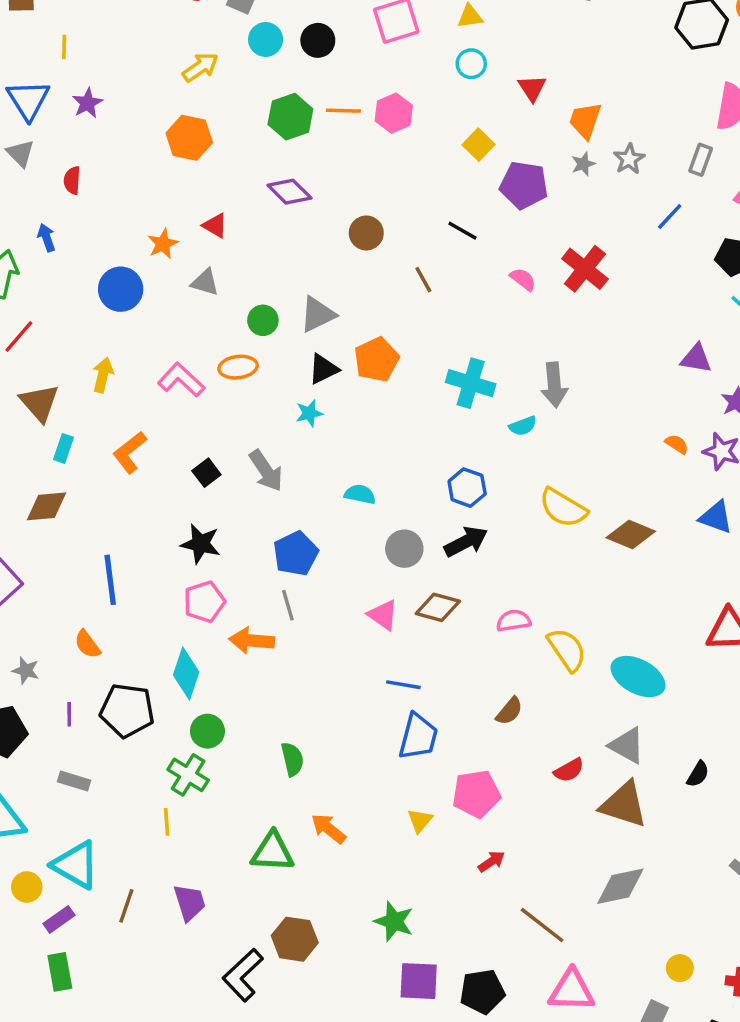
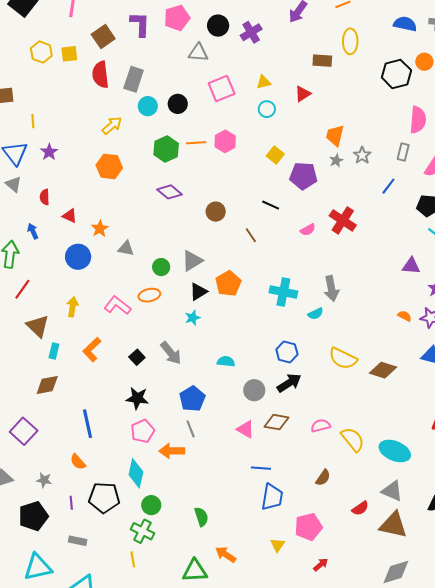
red triangle: (532, 88) -> (303, 94), moved, turned 36
red triangle: (215, 226) -> (70, 216), moved
pink semicircle: (523, 279) -> (308, 230), turned 119

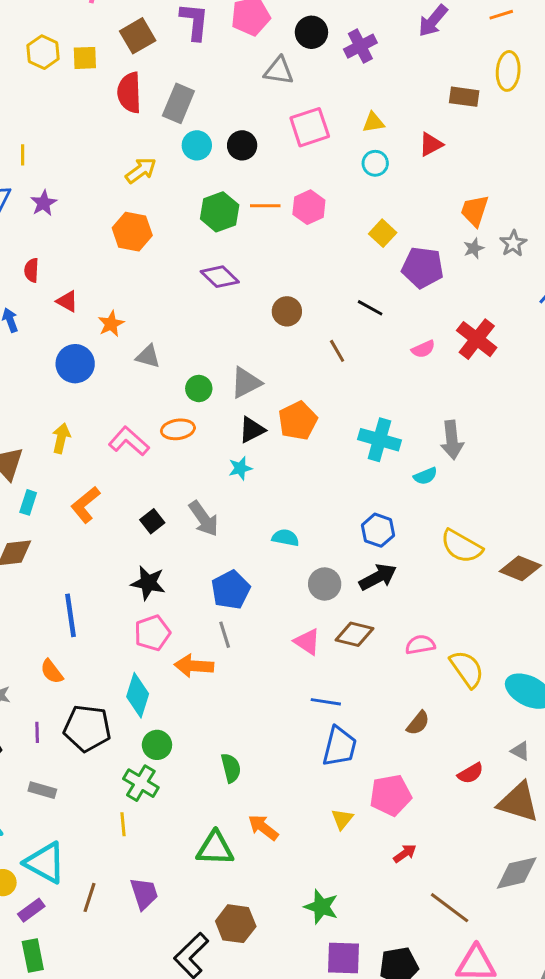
gray triangle: (392, 491) -> (520, 751), size x0.6

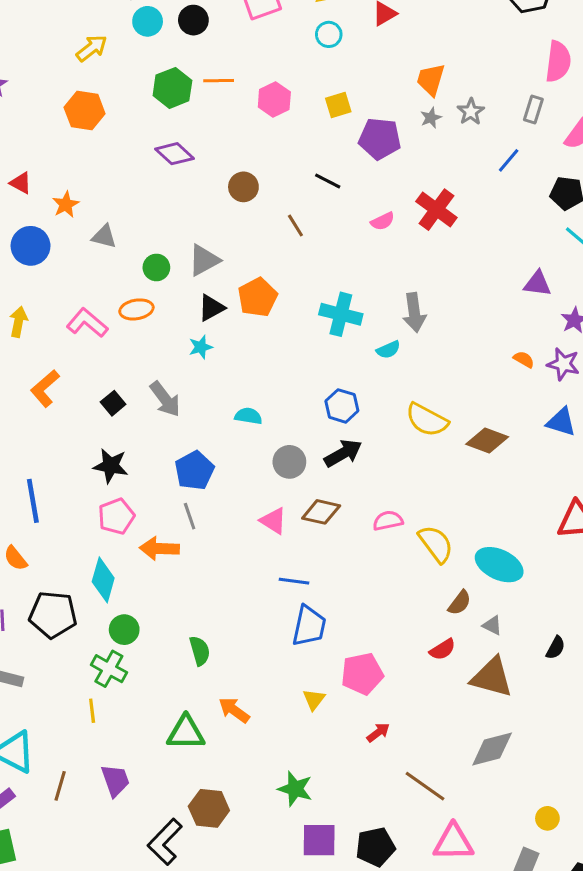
pink hexagon: (309, 207) -> (274, 100), moved
yellow square: (383, 233) -> (338, 105), turned 32
brown semicircle: (418, 723) -> (460, 603), moved

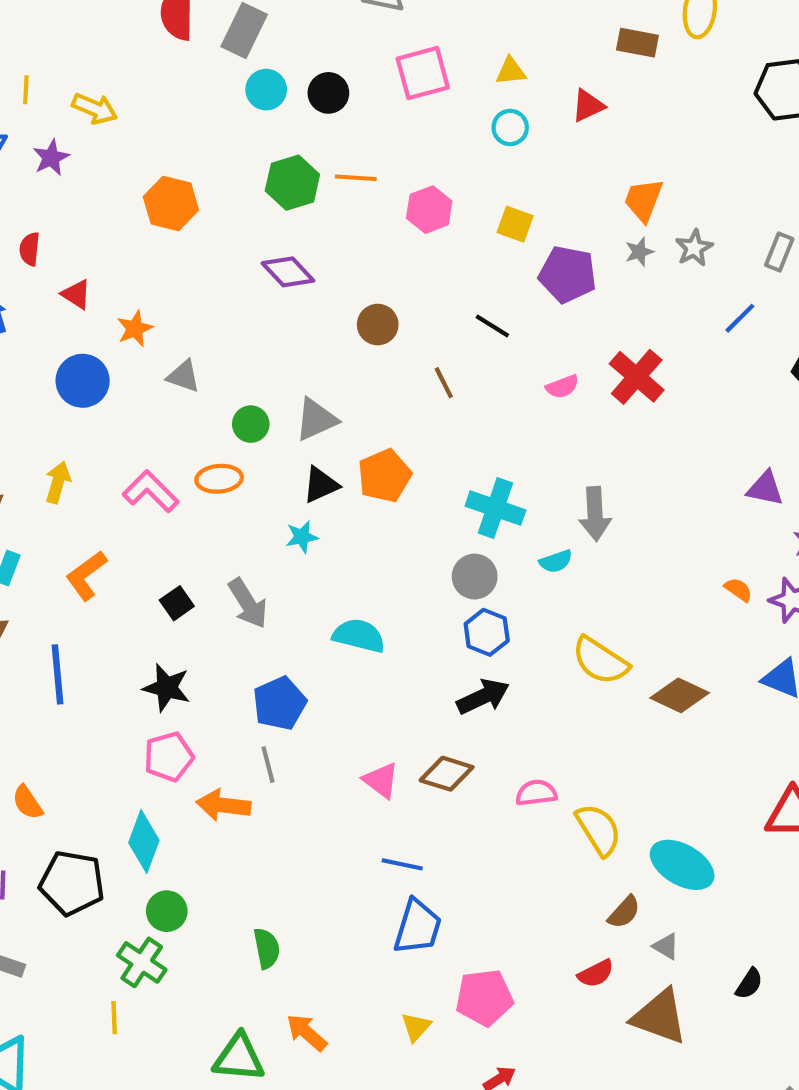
yellow arrow: (92, 48) -> (95, 109), moved, turned 56
yellow square: (338, 105) -> (515, 224), turned 32
cyan semicircle: (248, 416) -> (359, 636), size x1.4
gray circle: (289, 462) -> (475, 577), moved
blue line: (33, 501) -> (58, 674), moved

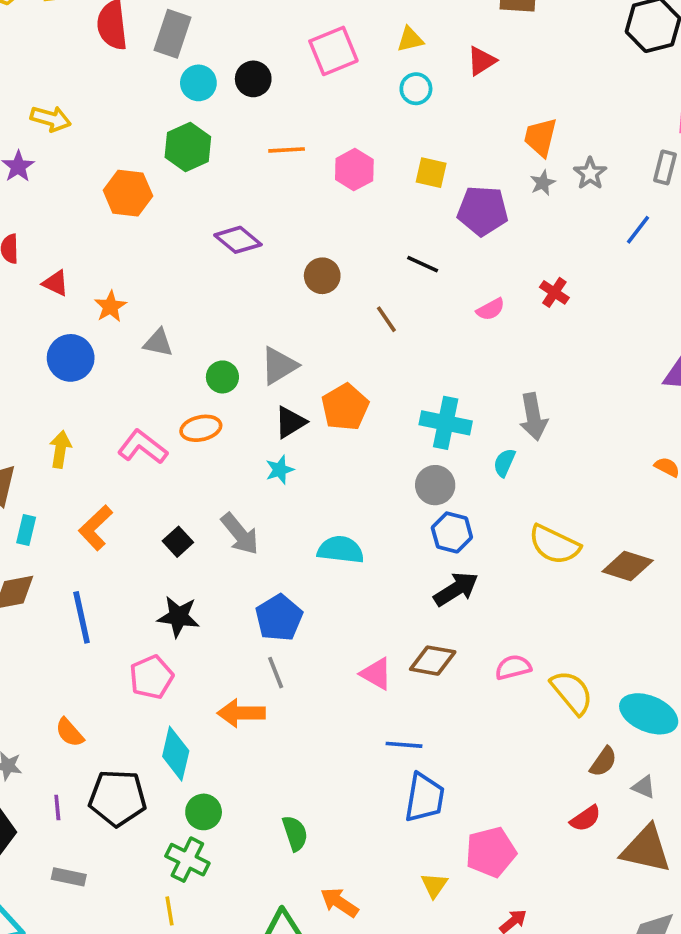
green hexagon: (292, 183) -> (188, 147), moved
red cross: (637, 377) -> (554, 292), size x0.6
cyan semicircle: (556, 561) -> (504, 463), turned 140
pink pentagon: (169, 757) -> (151, 677), moved

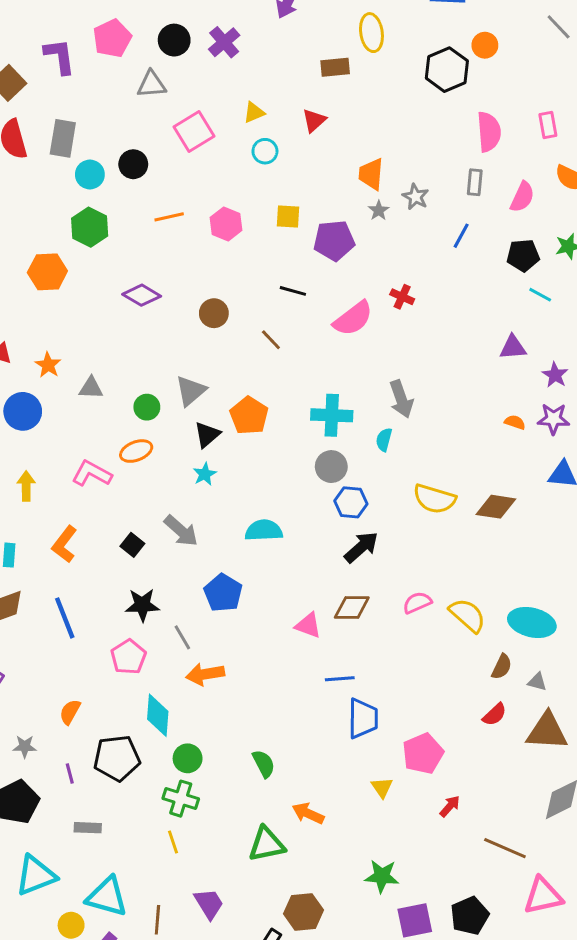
pink semicircle: (491, 309) -> (353, 318), size x1.8
gray line: (276, 673) -> (182, 637), moved
orange semicircle: (70, 733) -> (70, 712), turned 80

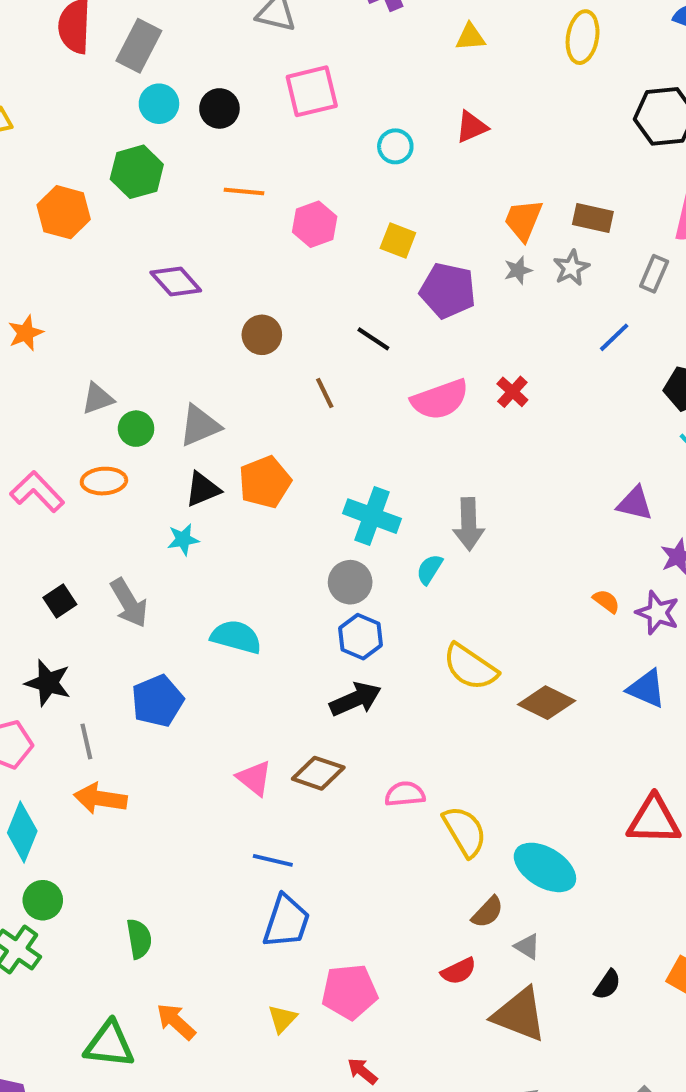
brown rectangle: (335, 67) -> (593, 218), moved
yellow triangle: (254, 112) -> (470, 37), moved
gray triangle: (91, 388) -> (98, 399), moved, turned -40
red arrow: (450, 806) -> (362, 1071), turned -110

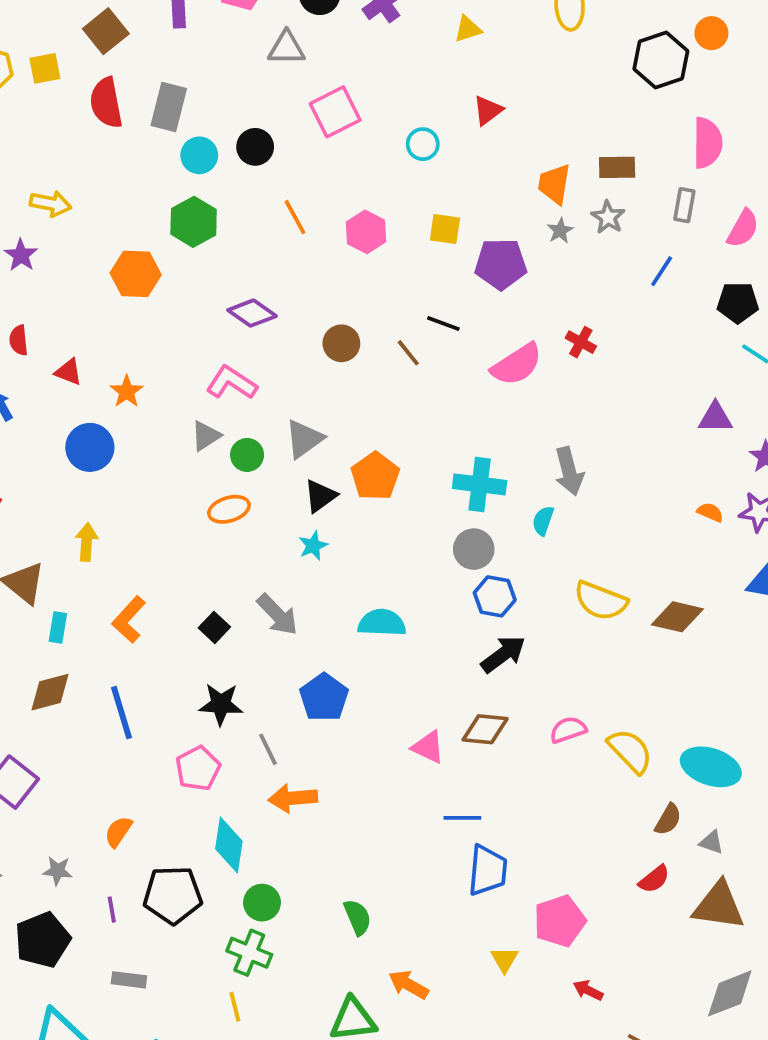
orange line: (244, 192) -> (295, 217), turned 69
brown line: (325, 393) -> (408, 353), moved
pink L-shape: (37, 492) -> (232, 383), moved

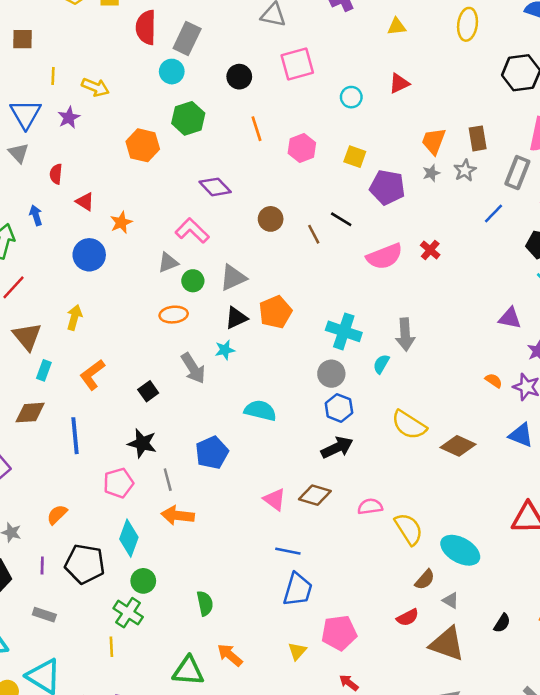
cyan circle: (199, 155) -> (172, 72), moved
brown rectangle: (617, 167) -> (478, 138), turned 70
gray rectangle: (684, 205) -> (517, 173), size x1.4
gray arrow: (277, 615) -> (193, 368), moved

